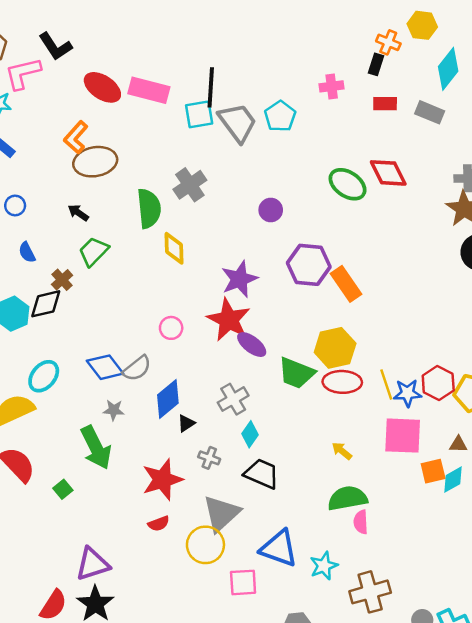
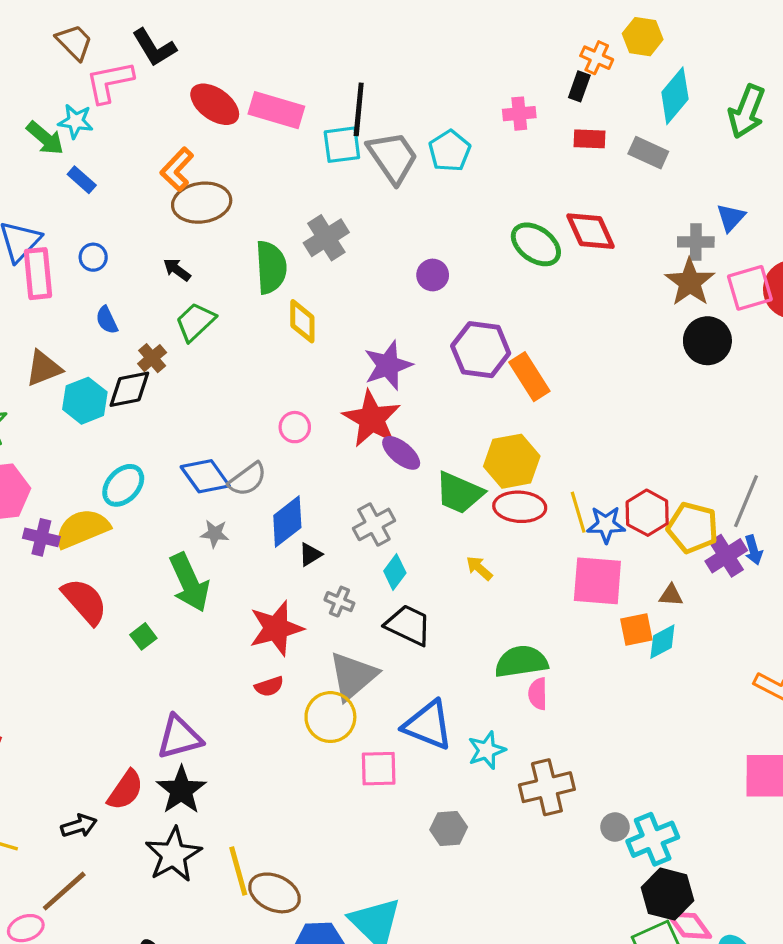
yellow arrow: (342, 451) -> (479, 568), moved

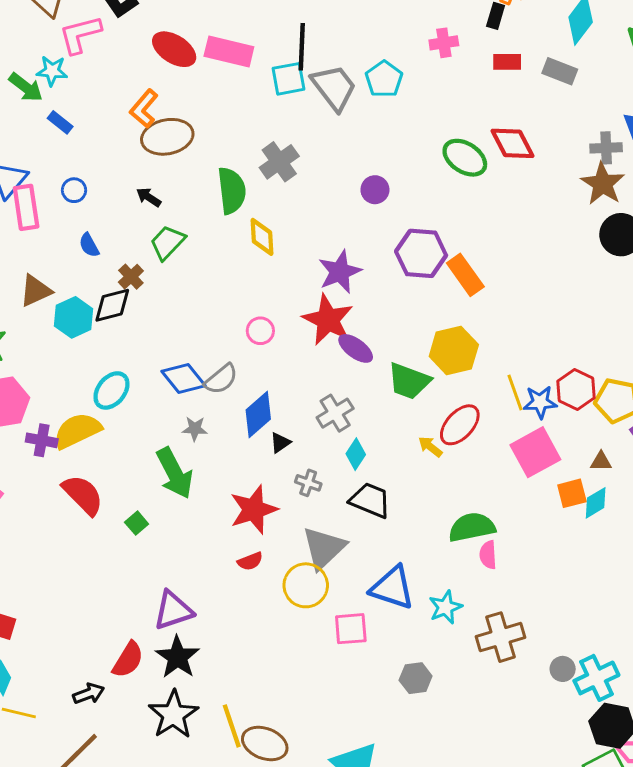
red ellipse: (520, 507) -> (460, 425), moved, turned -48
pink square: (597, 581) -> (535, 452), turned -30

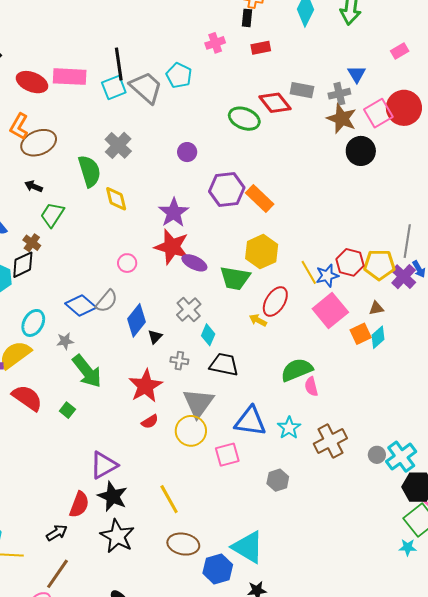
gray rectangle: (560, 71) -> (302, 90), moved
gray star: (195, 429) -> (65, 341), moved
yellow line: (232, 726) -> (169, 499), moved

